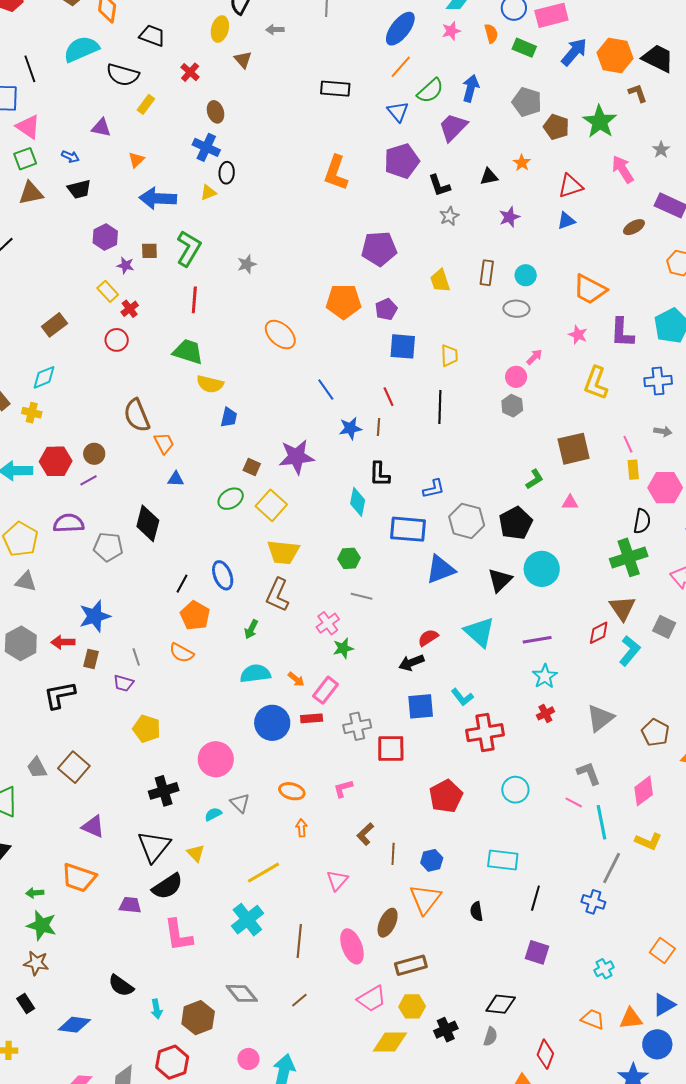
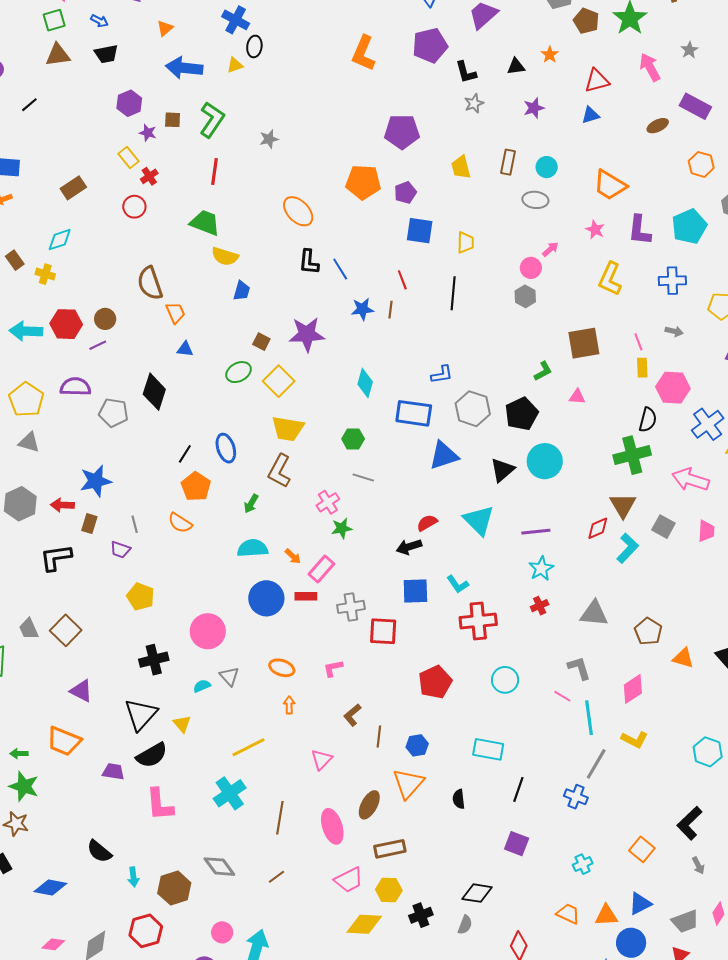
black L-shape: (379, 474) -> (309, 262), moved
gray triangle: (600, 718) -> (594, 614), turned 40

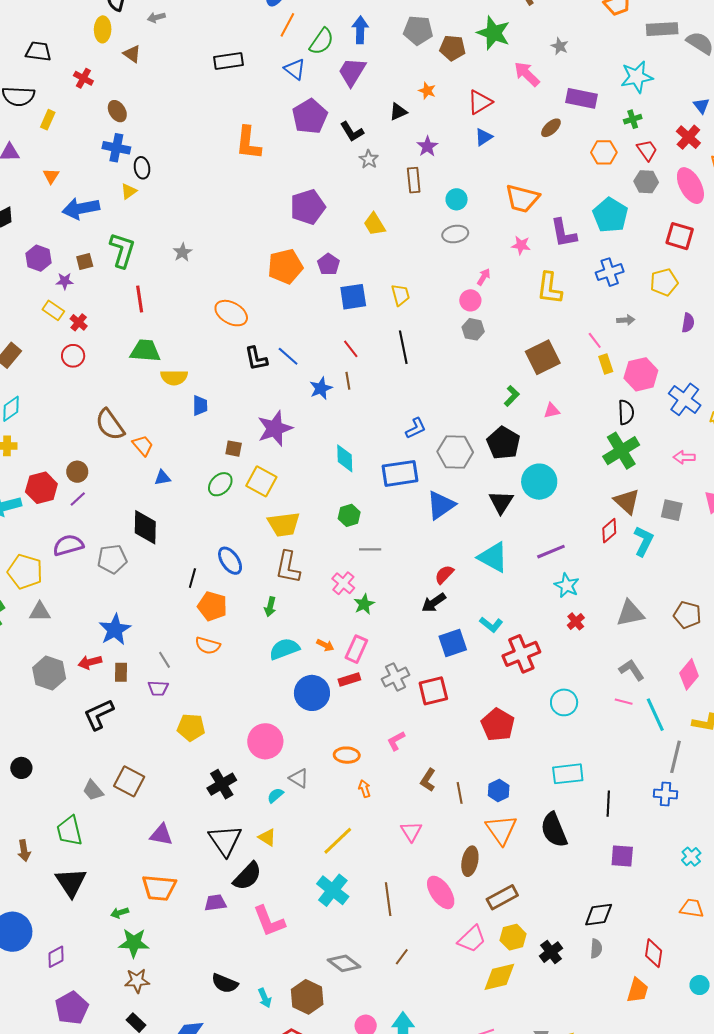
brown rectangle: (508, 162) -> (414, 180), moved
pink arrow: (691, 480) -> (684, 457), size x0.6
black semicircle: (459, 799) -> (554, 830), size x1.8

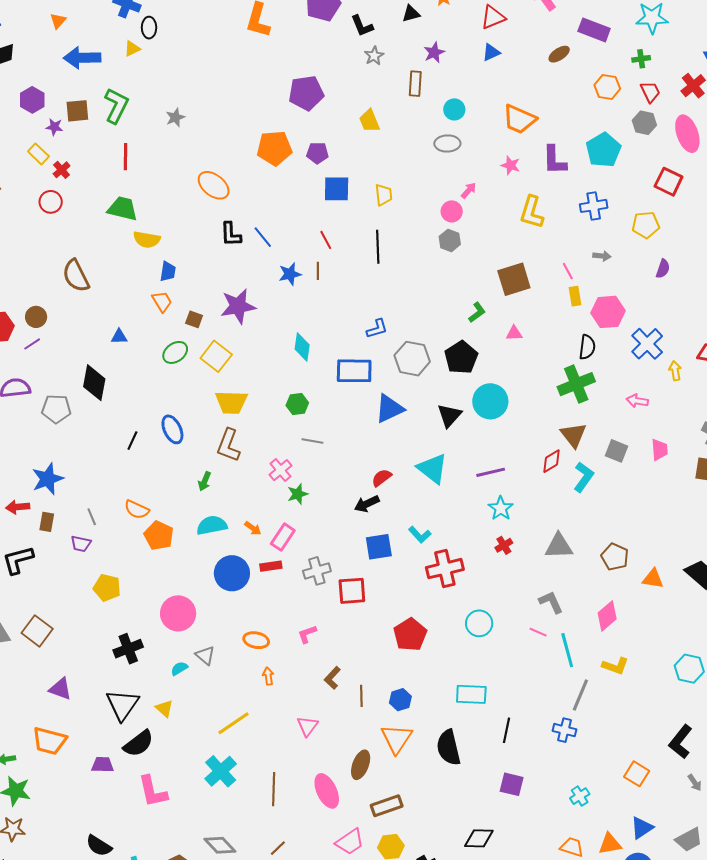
brown square: (85, 262) -> (77, 111), size x1.4
purple pentagon: (328, 264) -> (317, 153), turned 30
orange trapezoid: (143, 445) -> (162, 301), moved
orange pentagon: (212, 606) -> (159, 536), moved

